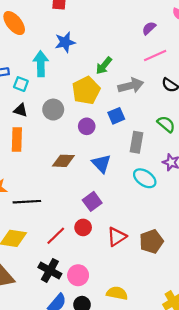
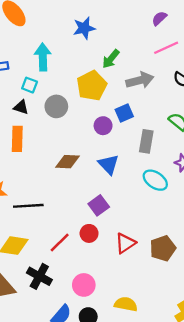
blue star: (65, 42) -> (84, 28), moved
cyan square: (21, 84) -> (30, 85), moved
purple circle: (87, 126) -> (103, 126), moved
black cross: (50, 270) -> (39, 276), moved

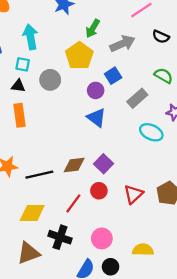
gray rectangle: (146, 141) -> (137, 98), turned 48
brown diamond: (67, 162) -> (74, 165), moved
blue triangle: (109, 164) -> (96, 118), moved

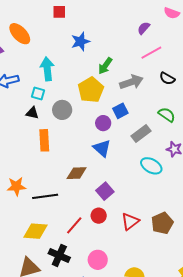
orange rectangle: (19, 115) -> (44, 140), moved
brown diamond: (74, 165) -> (77, 173), moved

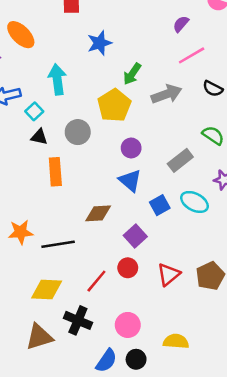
cyan square: (38, 94) -> (34, 111), moved, turned 32
blue square: (120, 111) -> (160, 205), moved

